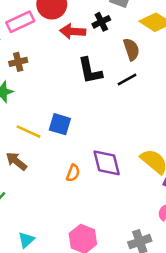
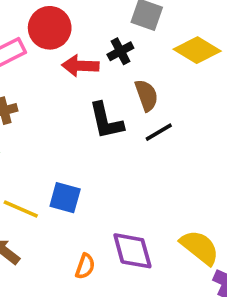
brown semicircle: (131, 49) -> (146, 95), moved

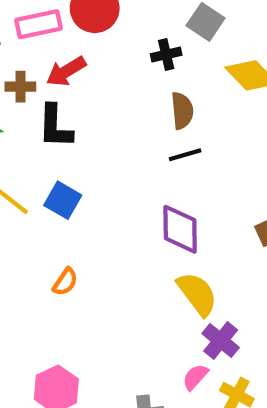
red arrow: (80, 66) -> (66, 71), moved, turned -48
black L-shape: (106, 121) -> (55, 126), moved
purple diamond: (132, 251) -> (180, 229), moved

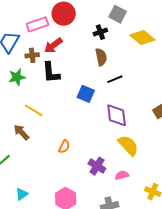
brown semicircle: (182, 111) -> (101, 57), moved
blue square: (63, 200) -> (86, 94), moved
purple cross: (221, 340) -> (97, 166), moved
pink semicircle: (195, 377) -> (122, 175), moved, turned 40

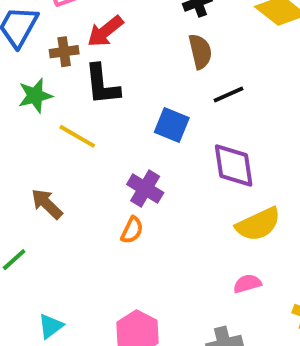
yellow line: (34, 110) -> (77, 136), moved
yellow semicircle: (128, 145) -> (258, 224), turned 110
purple cross: (97, 166) -> (145, 189), moved

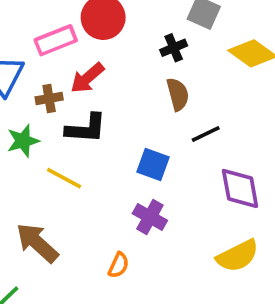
black L-shape: (102, 85) -> (86, 128), turned -78
purple diamond: (234, 165) -> (240, 188), moved
purple cross: (145, 189) -> (150, 217), moved
brown arrow: (47, 204) -> (37, 243), size x1.4

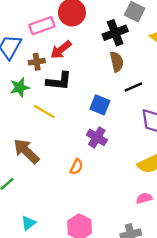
black cross: (174, 48) -> (115, 33), size x1.5

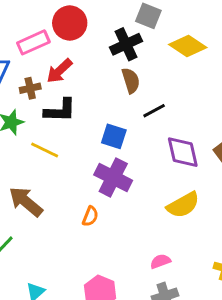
purple cross: (97, 137) -> (113, 178), size x1.4
pink semicircle: (144, 198) -> (160, 261), moved

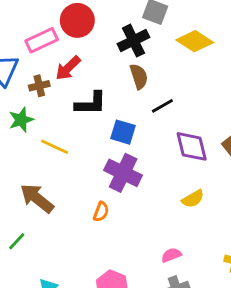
black L-shape: (60, 110) -> (91, 103), moved
yellow semicircle: (183, 205) -> (193, 199), size x0.7

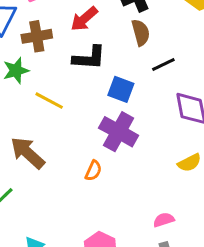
red arrow: (68, 68) -> (84, 19), moved
brown cross: (39, 86) -> (37, 36), size x1.4

